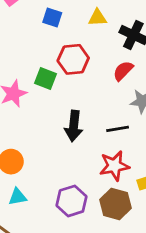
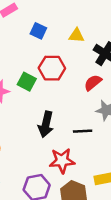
red star: (114, 166) -> (62, 161), moved

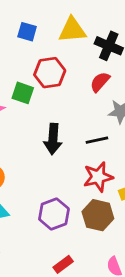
yellow triangle: (77, 35) -> (72, 30), size x1.5
red star: (62, 161) -> (98, 177), moved

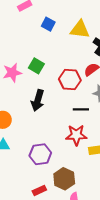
red hexagon: (50, 73) -> (70, 80), moved
black arrow: (53, 139) -> (38, 100), moved
brown hexagon: (98, 215) -> (64, 179), moved

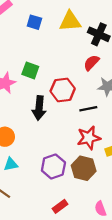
red hexagon: (70, 80) -> (63, 90), moved
brown hexagon: (64, 179) -> (84, 168), moved

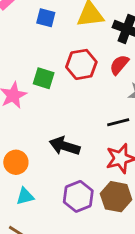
red hexagon: (63, 90) -> (81, 64), moved
black arrow: (39, 108) -> (65, 146), moved, turned 105

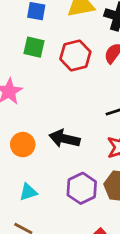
green square: (44, 78) -> (34, 47), moved
orange circle: (16, 162) -> (23, 145), moved

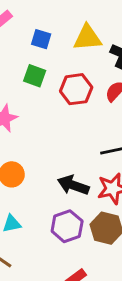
black arrow: (64, 139) -> (73, 185), moved

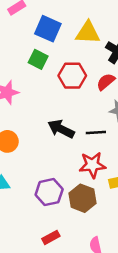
blue square: (41, 39) -> (48, 29), size x1.5
black arrow: (73, 185) -> (61, 129), moved

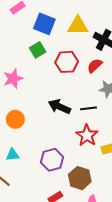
green square: (38, 59) -> (38, 50), turned 35
red star: (92, 165) -> (87, 135), turned -30
brown hexagon: (83, 198) -> (80, 178), moved

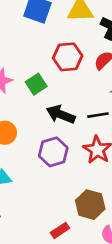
green square: (38, 50) -> (36, 84), moved
purple hexagon: (52, 160) -> (53, 152), moved

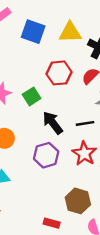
black arrow: (61, 114) -> (53, 123), turned 30
red rectangle: (60, 230) -> (52, 223), turned 49

